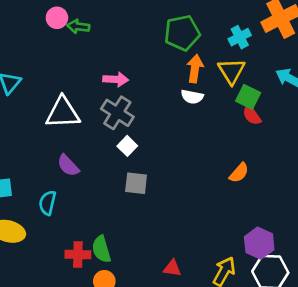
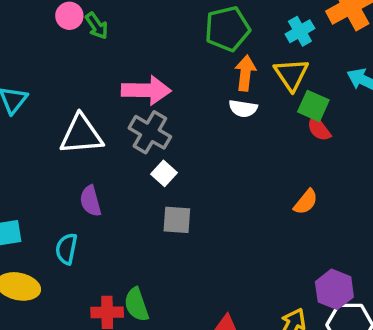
green arrow: (78, 27) -> (97, 26), turned -130
pink arrow: (116, 79) -> (146, 90), size x1.5
purple semicircle: (68, 165) -> (91, 201), turned 30

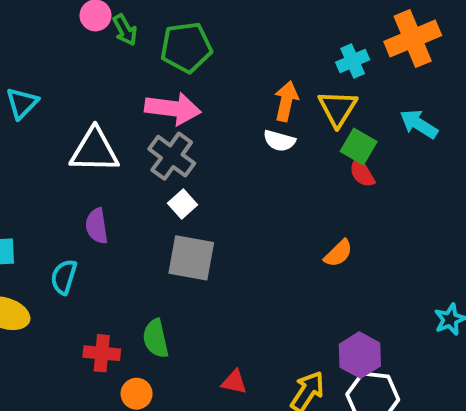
green pentagon: (227, 29) -> (186, 47), moved
gray square: (177, 220) -> (191, 258), size x1.4
green semicircle: (136, 305) -> (156, 339), moved

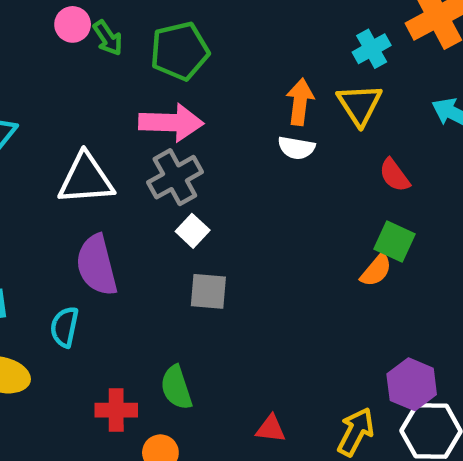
green square: (359, 147) -> (395, 241), moved
gray cross: (172, 156) -> (175, 177), turned 30
purple semicircle: (97, 226) -> (97, 265), size x1.5
gray square: (191, 258) -> (208, 291), size x0.7

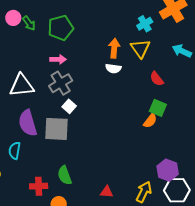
pink arrow: (171, 123) -> (58, 59), size x0.6
gray square: (208, 291) -> (57, 129), moved, size x1.5

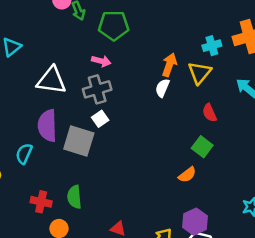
white semicircle: (113, 68) -> (162, 88), turned 91
orange semicircle: (150, 121) -> (187, 175), moved

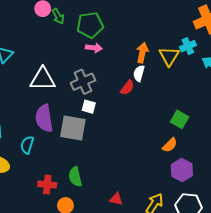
cyan cross: (212, 46) -> (188, 46), moved
pink arrow: (101, 61) -> (94, 48), moved
red semicircle: (209, 113) -> (127, 88), moved, turned -112
white square: (100, 119) -> (89, 107), turned -32
purple hexagon: (195, 222) -> (182, 170), moved

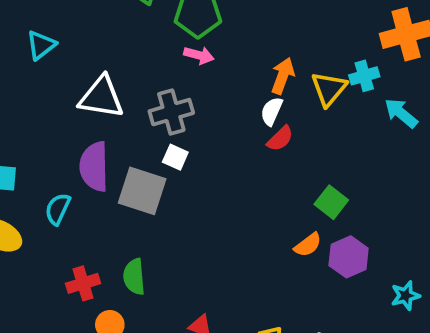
red semicircle: (127, 88) -> (280, 139), moved
purple hexagon: (182, 170) -> (349, 257), moved
red cross: (47, 185) -> (83, 283), turned -30

